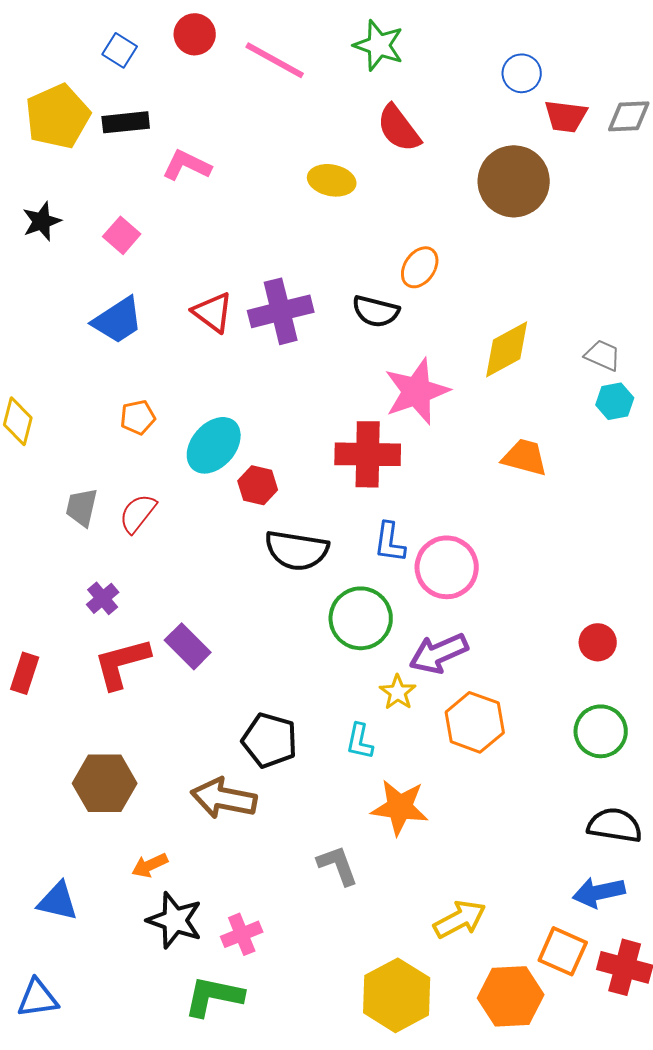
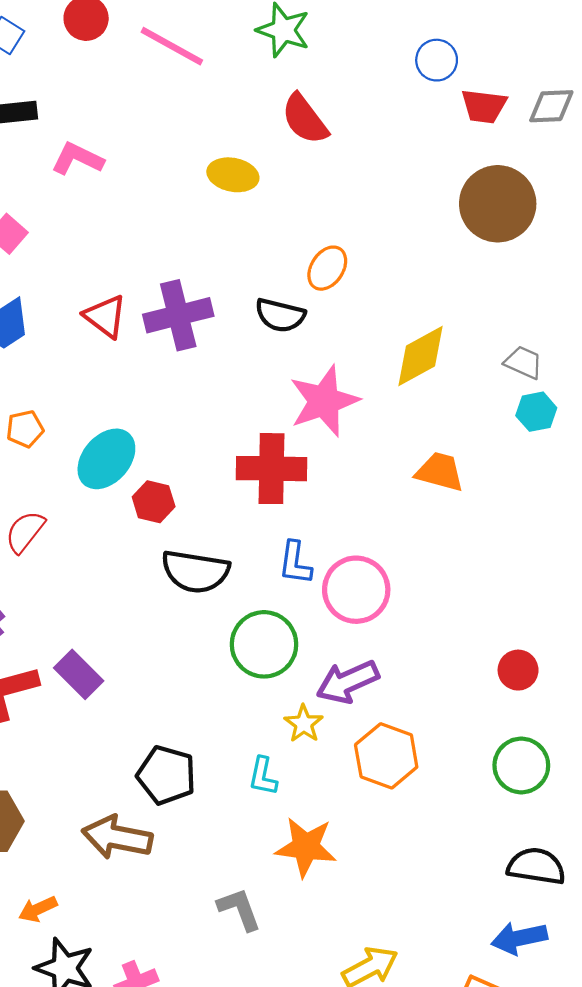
brown circle: (514, 181) -> (498, 204), moved

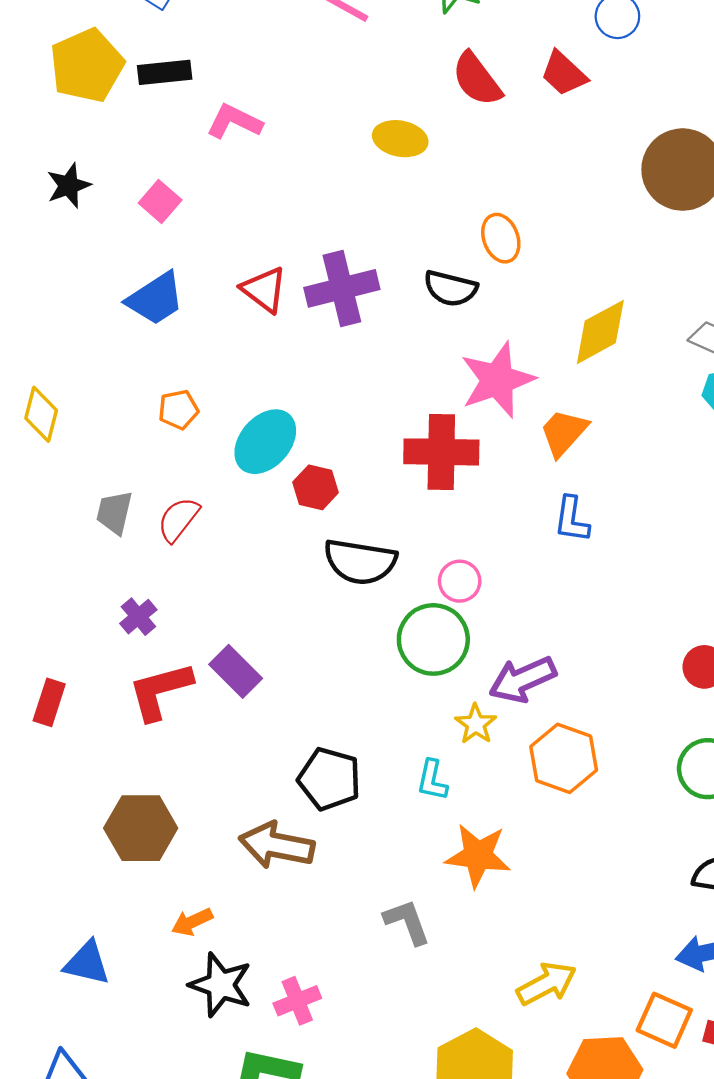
red trapezoid: (484, 106) -> (564, 73), moved, turned 36
orange ellipse: (327, 268) -> (501, 238), turned -54
orange trapezoid: (440, 472) -> (564, 433), moved, turned -63
blue L-shape: (295, 563) -> (572, 519), moved
pink circle: (356, 590) -> (460, 581), moved, size x0.6

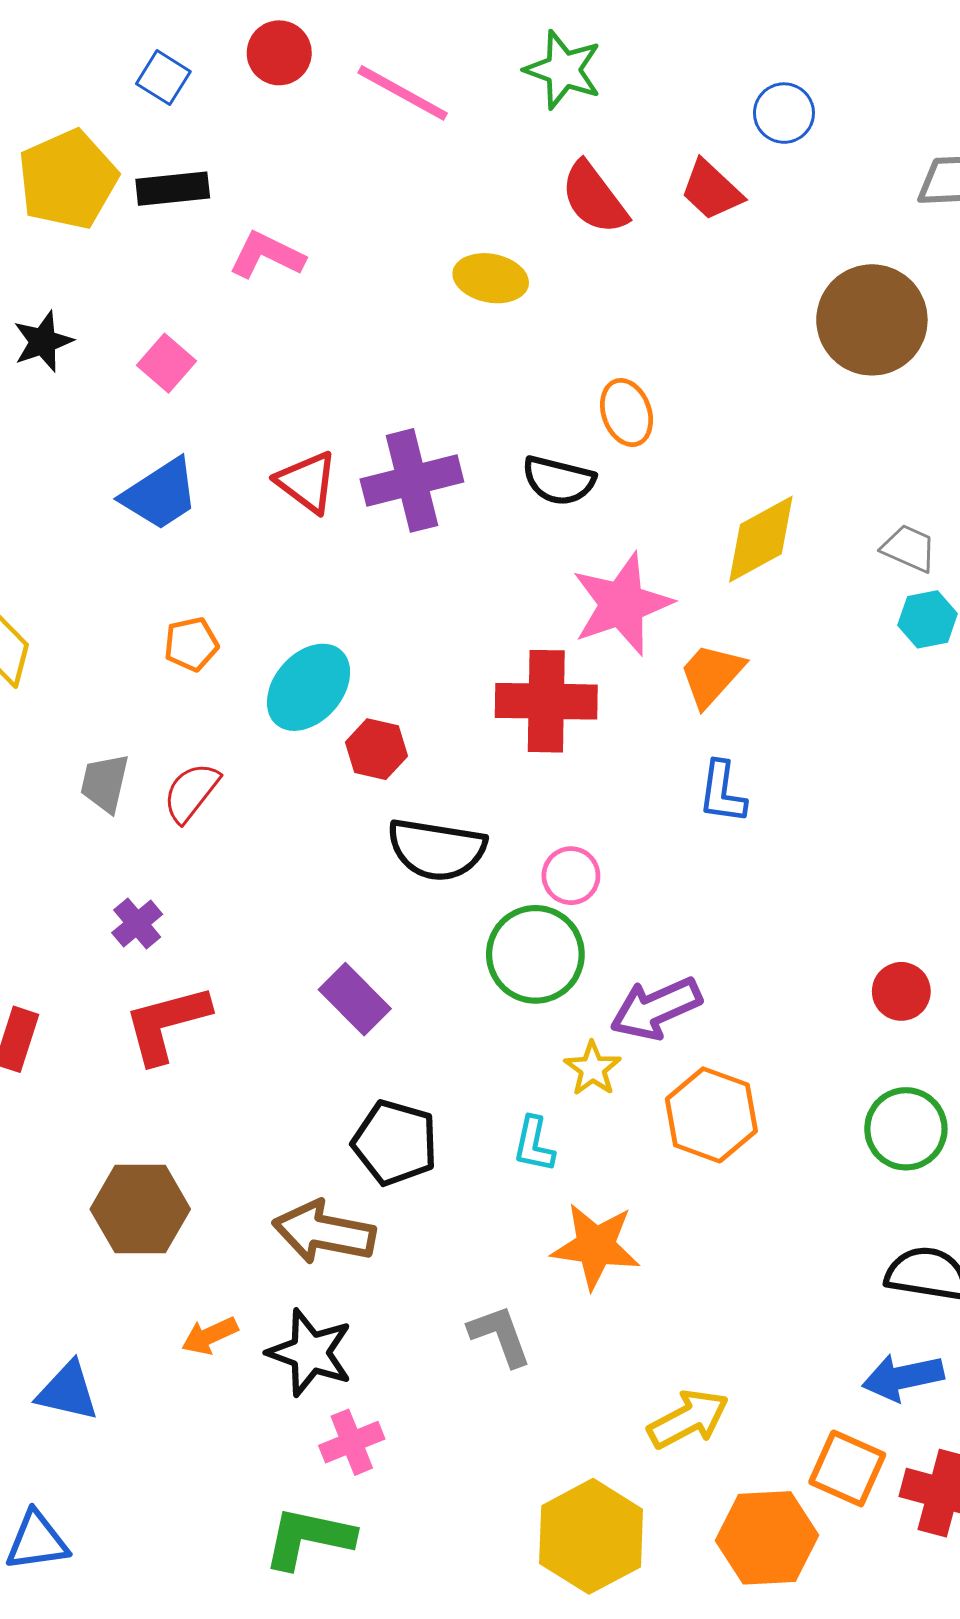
purple rectangle: (236, 671) -> (355, 999), moved
black star: (221, 985) -> (310, 1353), moved

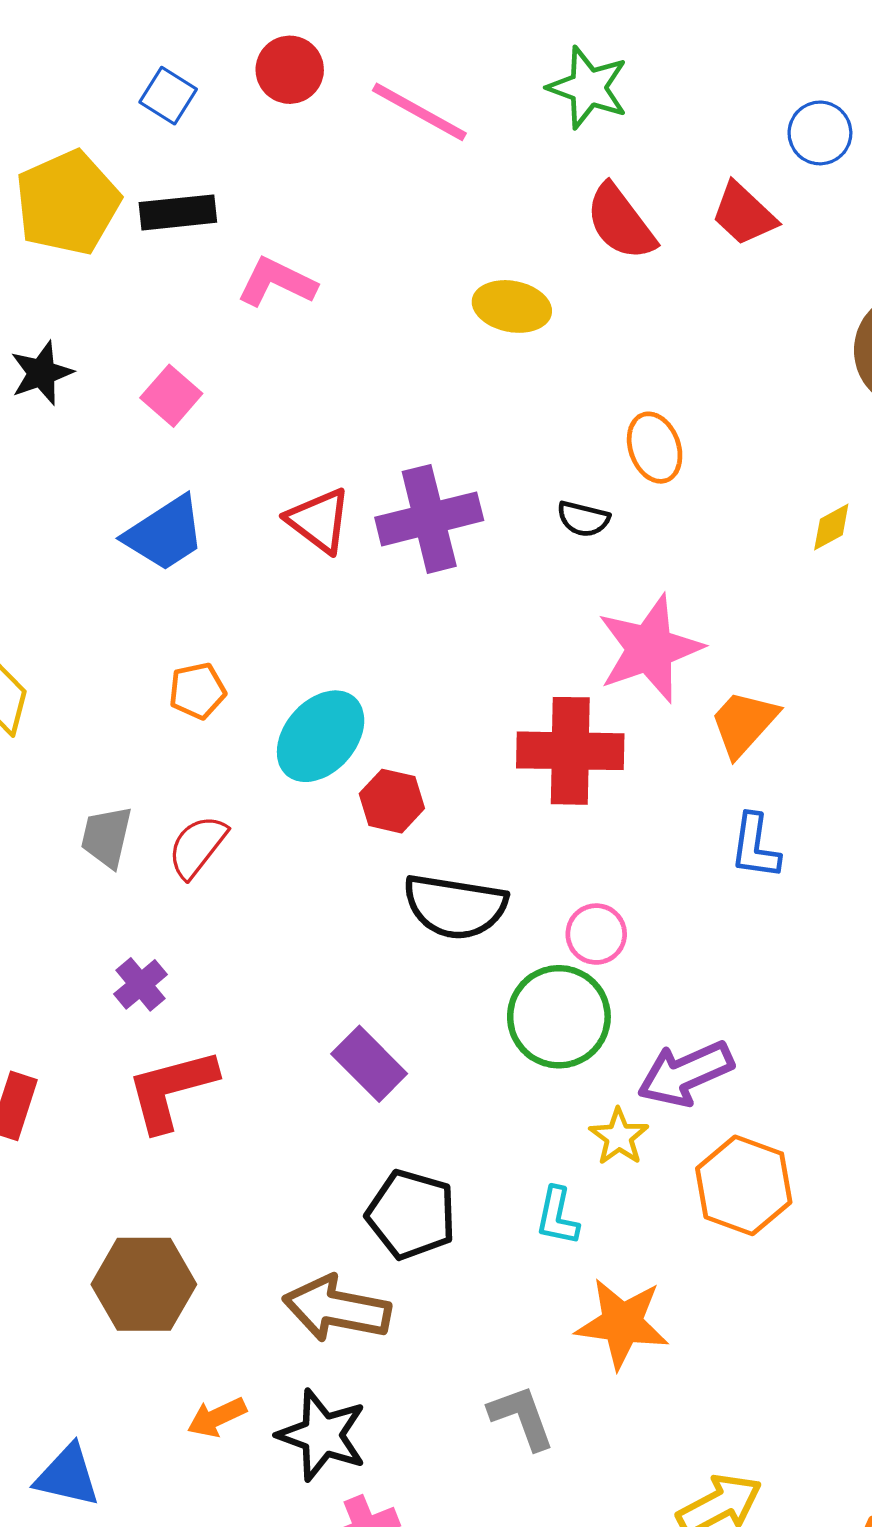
black semicircle: (559, 480) -> (583, 519), size x0.7
yellow diamond: (761, 539) -> (831, 527), moved, size x0.5

